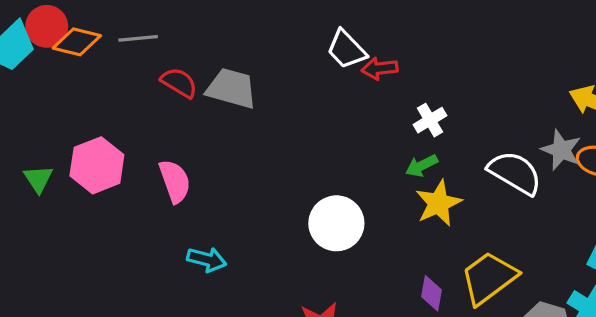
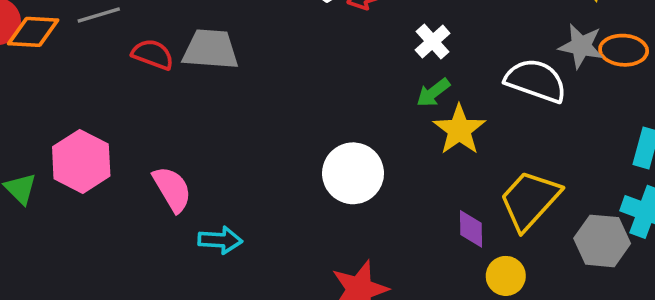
pink semicircle: (175, 181) -> (172, 189), moved

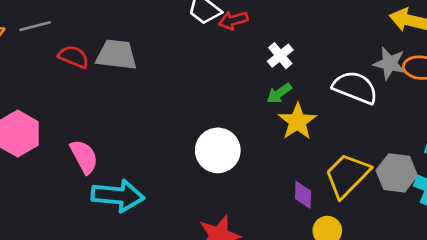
cyan arrow: (220, 240) -> (118, 196), size x1.6
gray hexagon: (602, 241) -> (397, 173), moved

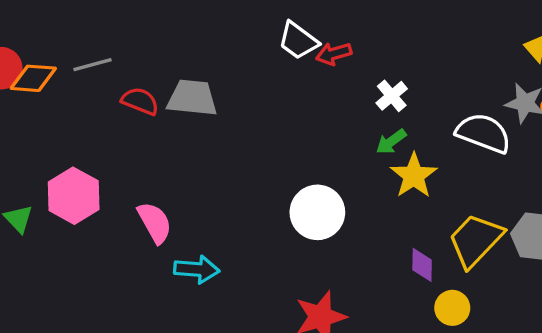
cyan arrow: (118, 196) -> (197, 269), size x0.7

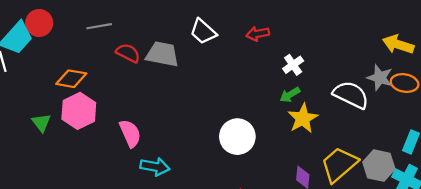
white trapezoid: (298, 41) -> (203, 32), moved
orange diamond: (33, 78) -> (71, 79), moved

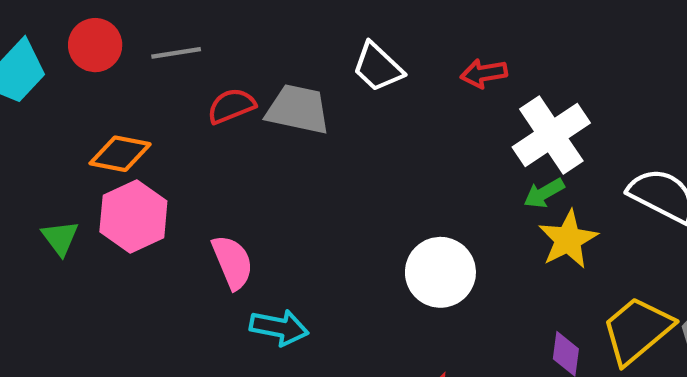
red circle: (39, 23) -> (95, 45), moved
red semicircle: (128, 53) -> (231, 106), turned -50
white cross: (293, 65) -> (551, 135), size x1.8

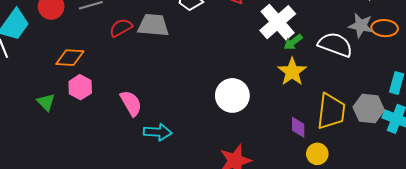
green arrow: (544, 193) -> (293, 42), moved
pink hexagon: (133, 216) -> (80, 87), size x0.7
yellow trapezoid: (637, 330) -> (331, 111), turned 144

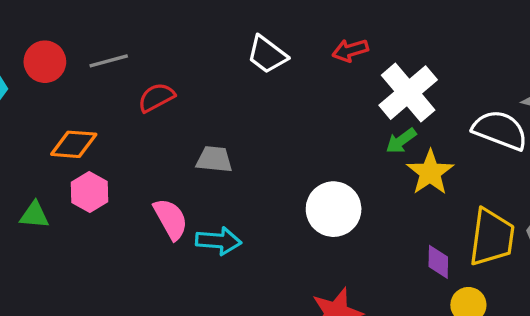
gray trapezoid: (153, 25) -> (214, 159), moved, size x0.7
green arrow: (293, 42) -> (401, 141), moved
green triangle: (46, 102) -> (34, 215), turned -42
cyan arrow: (158, 132) -> (218, 241), moved

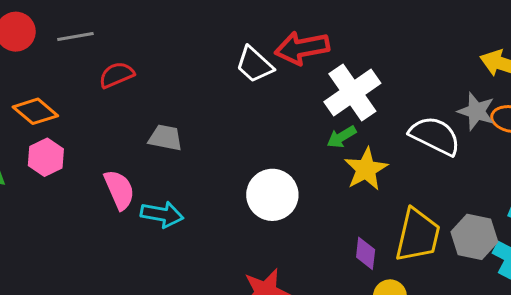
red arrow: (350, 50) -> (302, 48), size x1.6
white trapezoid: (267, 55) -> (254, 65), moved
orange diamond: (74, 144) -> (35, 111), turned 30

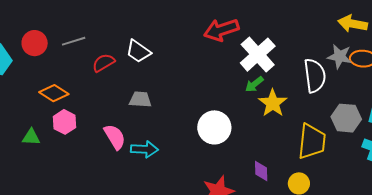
white trapezoid: (254, 65) -> (138, 51), moved
white semicircle: (435, 136) -> (315, 76), turned 64
gray hexagon: (474, 237) -> (346, 118), moved
purple diamond: (366, 253) -> (261, 171), moved

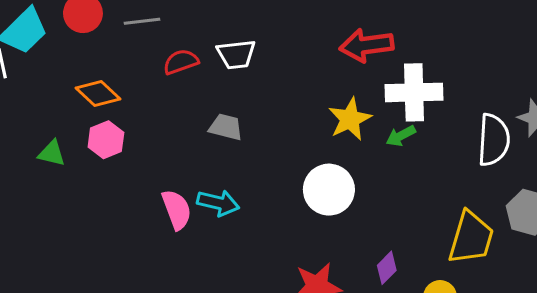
white trapezoid: (138, 51) -> (236, 54), turned -52
white cross: (258, 55) -> (414, 92), turned 30
yellow star: (273, 103) -> (350, 119), moved
pink semicircle: (115, 137) -> (177, 210), moved
purple diamond: (261, 171) -> (387, 268), turned 35

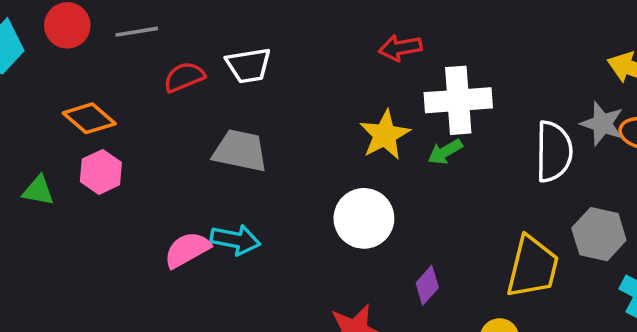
red arrow: (366, 45) -> (400, 48), size x0.7
gray trapezoid: (226, 127) -> (240, 151), size x1.4
pink semicircle: (177, 210) -> (187, 250), turned -96
purple diamond: (387, 268) -> (427, 285), moved

